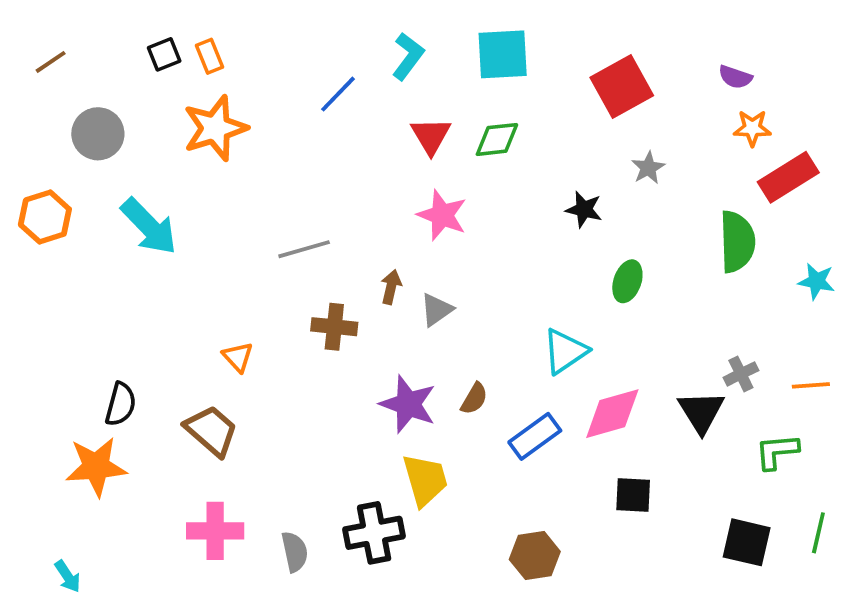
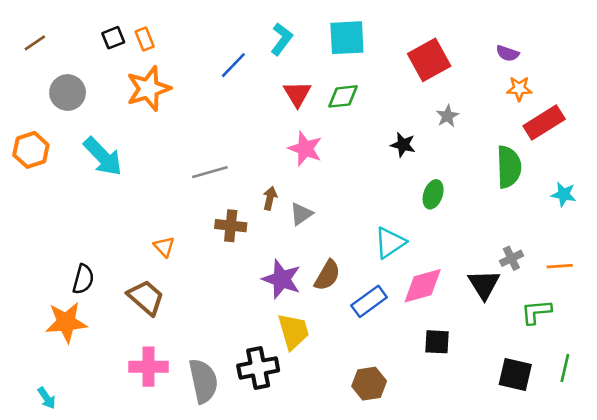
brown semicircle: (474, 399) -> (327, 275), size x1.4
gray semicircle: (295, 552) -> (203, 381), size x1.6

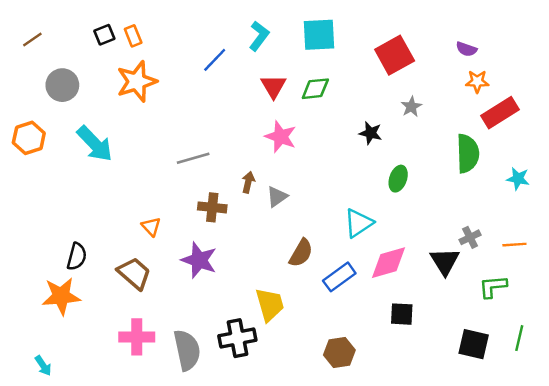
purple star: (282, 279) -> (199, 260), moved

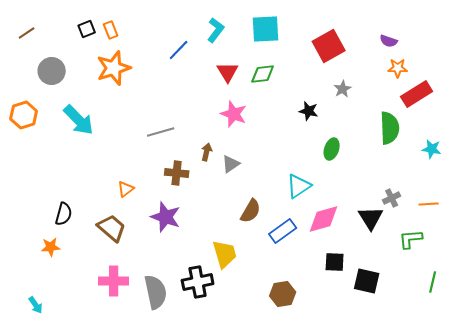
orange triangle: (151, 227) -> (126, 189), turned 36
orange star: (61, 296) -> (51, 247), size x0.6
black square: (474, 344) -> (367, 281), moved

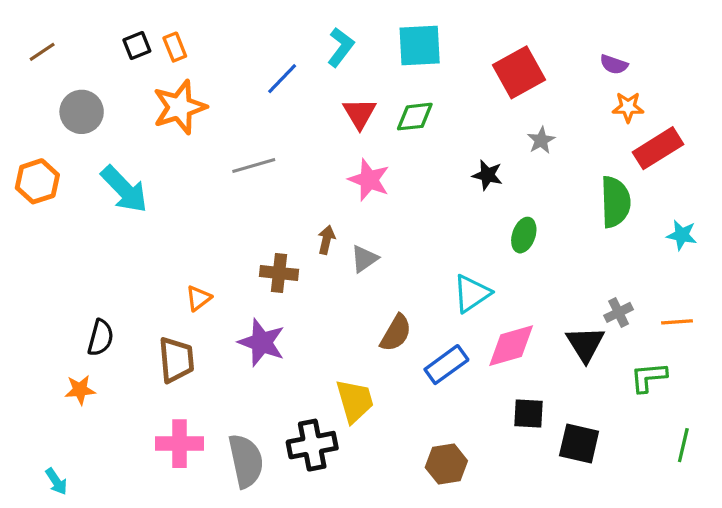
gray line: (161, 132) -> (254, 166), moved
brown trapezoid: (112, 228) -> (176, 360), turned 44

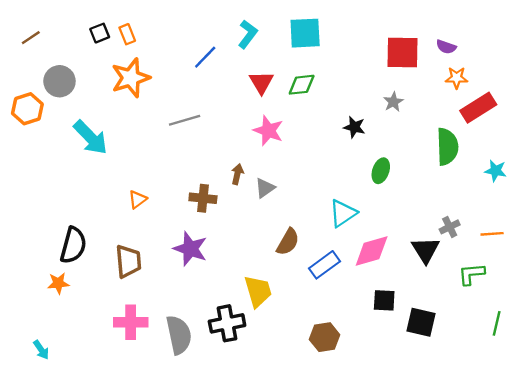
red square: (519, 72) -> (403, 53), moved, turned 30
orange hexagon: (37, 181) -> (27, 109), moved
orange triangle: (198, 298) -> (138, 199), moved
black semicircle: (101, 338) -> (73, 245), size x1.4

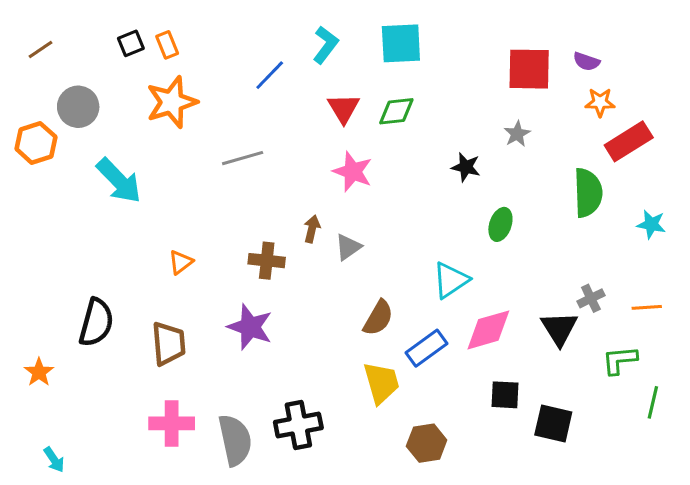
orange star: (58, 283) -> (39, 372), moved, turned -30
yellow trapezoid: (258, 291) -> (381, 383), moved
green line: (497, 323) -> (653, 402), moved

